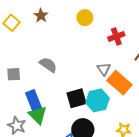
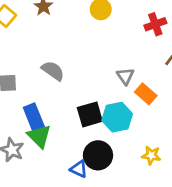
red cross: (116, 36) -> (155, 24), moved
orange rectangle: (119, 83) -> (146, 94), size x0.7

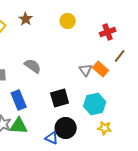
orange rectangle: (146, 94) -> (101, 69), moved
cyan hexagon: (117, 117) -> (95, 104), moved
green triangle: (39, 136) -> (19, 126), moved, turned -42

